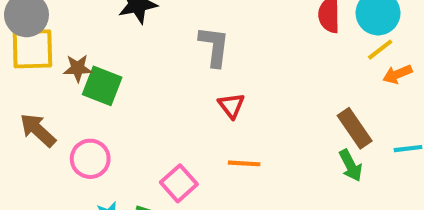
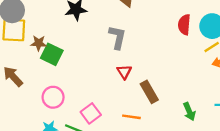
brown rectangle: (355, 128) -> (149, 92), moved
pink circle: (90, 159) -> (53, 97), moved
orange line: (244, 163) -> (131, 117), moved

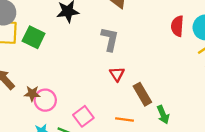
brown star: (39, 43) -> (32, 94), moved
green square: (52, 54) -> (34, 37), moved
green arrow: (189, 112) -> (163, 115), moved

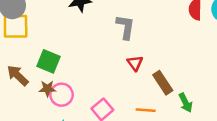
green square: (34, 37) -> (49, 61), moved

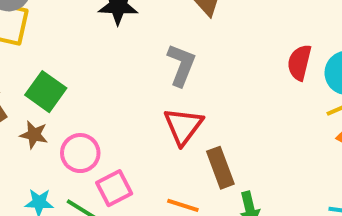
red triangle: (135, 63) -> (183, 126), size x1.5
pink circle: (62, 95) -> (80, 153), moved

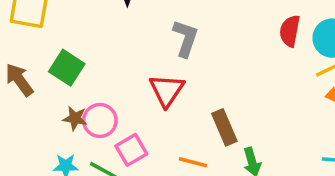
red triangle: (183, 126) -> (167, 90), moved
brown star: (34, 135) -> (75, 118), moved

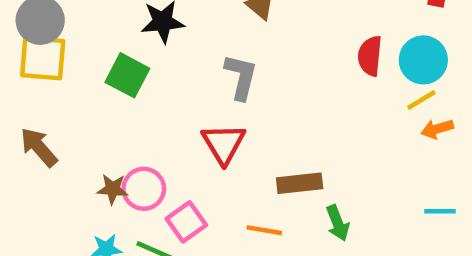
green square: (67, 68) -> (127, 75), moved
brown rectangle: (224, 127) -> (300, 183), turned -68

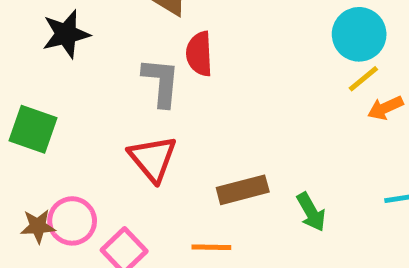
red semicircle: (370, 56) -> (199, 54), moved
green square: (127, 75) -> (33, 129), moved
green arrow: (338, 223) -> (311, 212), moved

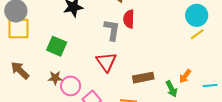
orange arrow: (385, 108) -> (185, 76), moved, turned -32
brown star: (38, 226) -> (55, 78), moved

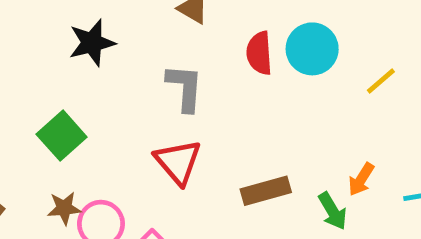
cyan circle: (197, 15) -> (312, 49), moved
red semicircle: (129, 19) -> (259, 53), moved
green square: (57, 46) -> (62, 136), turned 30

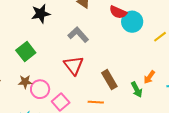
red semicircle: (259, 53) -> (118, 12), moved, turned -66
gray L-shape: (185, 88) -> (78, 35), turned -50
brown rectangle: (266, 191) -> (109, 80), turned 72

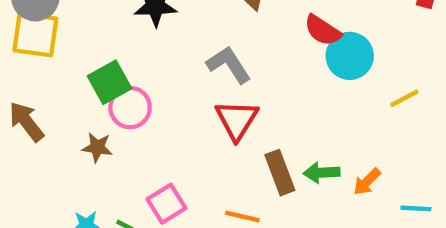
red triangle: (74, 65) -> (237, 120), moved
pink circle: (40, 89) -> (130, 108), moved
green arrow: (137, 90) -> (321, 173), moved, turned 105

